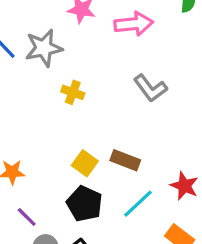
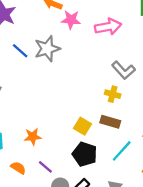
yellow cross: (73, 92) -> (113, 94), moved

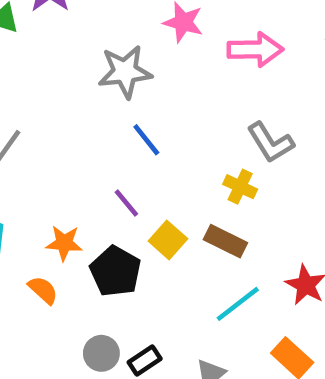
blue line: (20, 51) -> (146, 140), moved
black pentagon: (85, 154) -> (115, 271), moved
purple line: (45, 167) -> (126, 203), moved
orange semicircle: (18, 168) -> (43, 290), moved

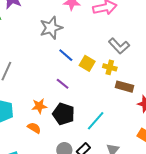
yellow square: (168, 240) -> (87, 63), moved
brown rectangle: (225, 241) -> (124, 87), moved
cyan line: (238, 304) -> (96, 121), moved

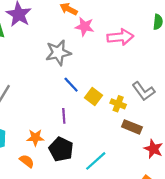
gray L-shape: (119, 46) -> (143, 91), moved
purple line: (63, 84) -> (64, 116), turned 40

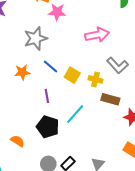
pink arrow: (120, 37) -> (97, 35), moved
orange star: (35, 138) -> (22, 72), moved
cyan line: (96, 161) -> (75, 114), moved

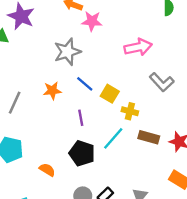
yellow cross: (95, 79) -> (130, 111), moved
brown rectangle: (110, 99) -> (149, 137), moved

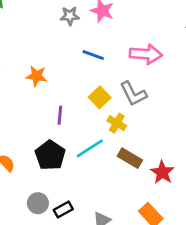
gray star: (67, 52) -> (70, 16), moved, size x0.6
gray L-shape: (162, 82) -> (133, 94), moved
blue line: (85, 84) -> (93, 55), moved, turned -36

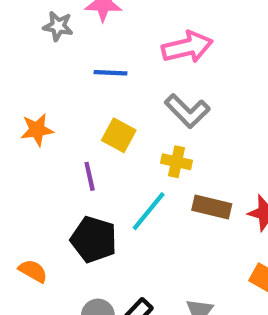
gray star: (70, 16) -> (58, 26), turned 30
yellow square: (100, 97) -> (119, 135), moved

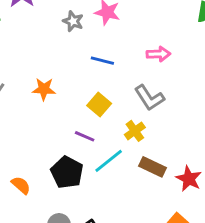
pink arrow: (187, 47) -> (158, 54), size x0.7
yellow cross: (177, 162) -> (135, 131), turned 30
purple line: (90, 176) -> (85, 136), moved, turned -66

